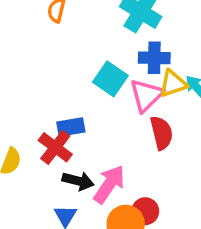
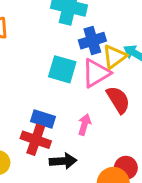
pink triangle: (146, 95) -> (96, 73), turned 32
blue rectangle: (71, 127) -> (43, 119), turned 45
pink arrow: (109, 184) -> (84, 125), moved, size x0.6

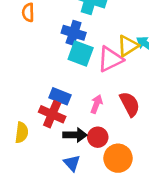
blue cross: (92, 41) -> (74, 33), moved, turned 30
red semicircle: (118, 100) -> (130, 104), moved
red circle: (126, 168) -> (98, 137), moved

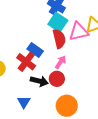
red semicircle: (130, 104) -> (59, 39), moved
red circle: (98, 137) -> (57, 79), moved
blue triangle: (72, 163) -> (24, 102), moved

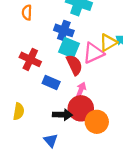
red cross: (26, 62) -> (30, 59), moved
red circle: (57, 79) -> (81, 108), size x1.5
orange circle: (67, 106) -> (97, 122), moved

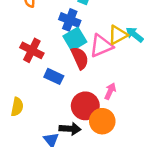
cyan square: (69, 48) -> (75, 39), turned 35
pink arrow: (81, 90) -> (110, 91), moved
black arrow: (63, 115) -> (70, 129), moved

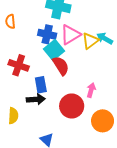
pink triangle: (101, 46) -> (70, 35), moved
blue rectangle: (54, 76) -> (41, 85), turned 63
orange circle: (102, 121) -> (103, 121), moved
black arrow: (70, 129) -> (36, 99), moved

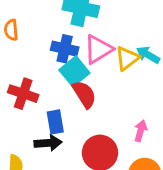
pink arrow: (91, 90) -> (141, 131), moved

